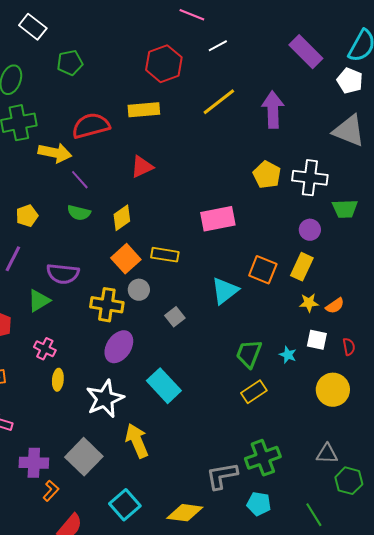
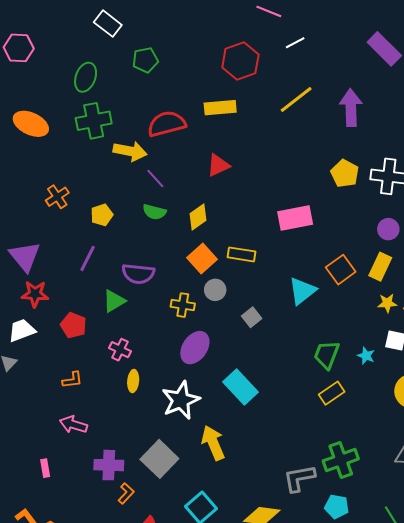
orange square: (263, 270) -> (341, 270), turned 32
yellow cross: (107, 305) -> (183, 305), size x0.7

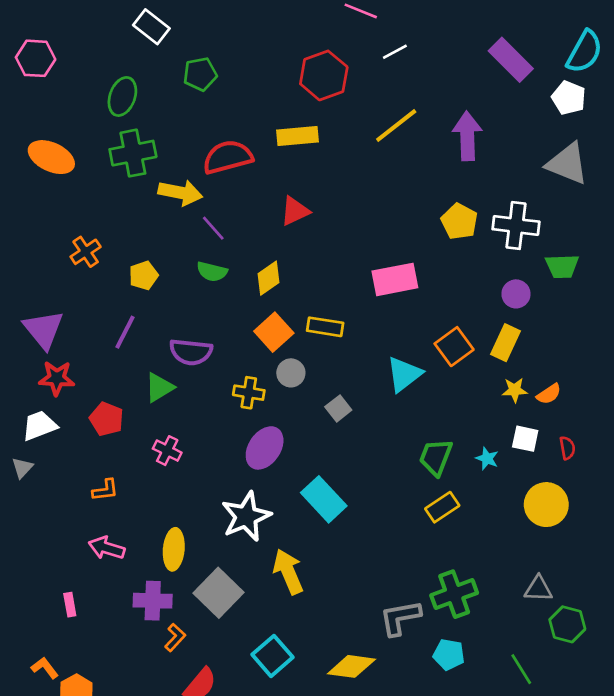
yellow ellipse: (133, 381) -> (174, 549), moved, size x1.4

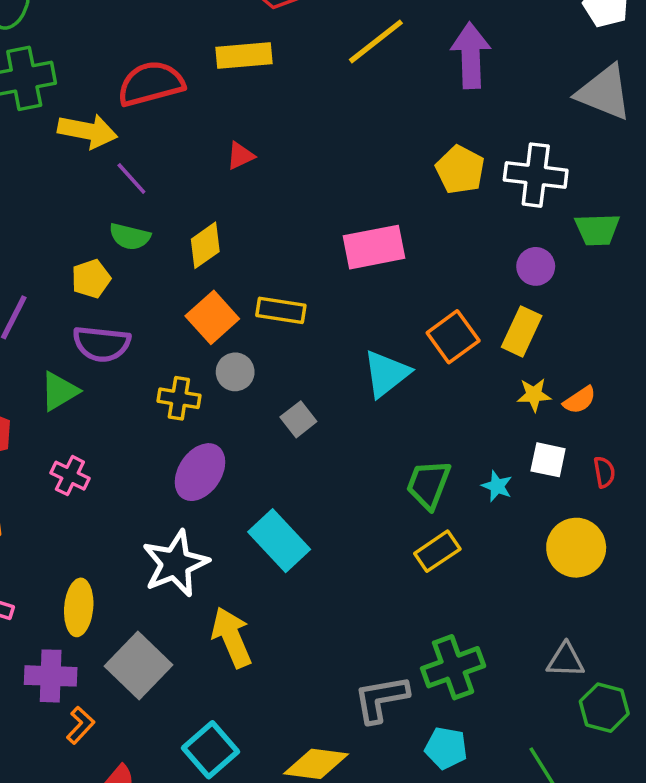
red triangle: (295, 211) -> (240, 156), size x0.7
yellow pentagon: (143, 276) -> (91, 279), moved

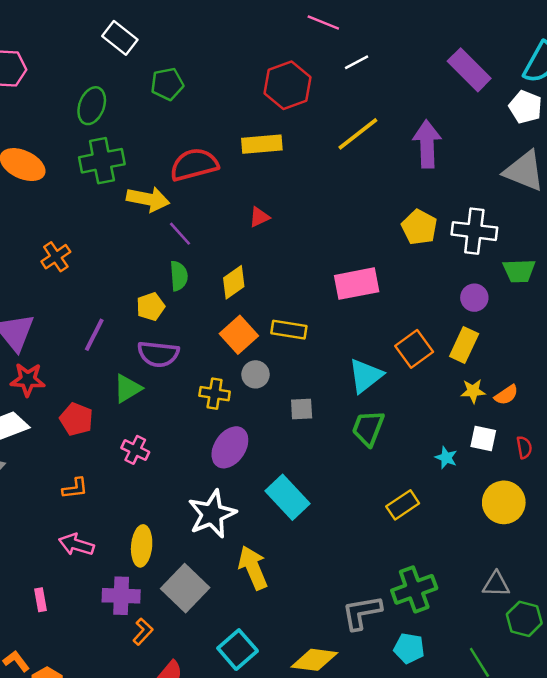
green semicircle: (130, 237) -> (179, 276), turned -108
gray square: (298, 419) -> (302, 409), turned 35
green trapezoid: (428, 484) -> (368, 428), moved

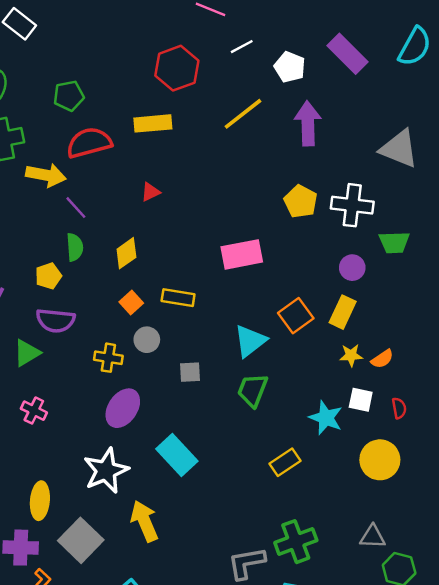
green pentagon: (167, 84) -> (69, 96), moved
white pentagon: (526, 107) -> (290, 67), moved
orange square: (239, 335) -> (131, 302), size x0.7
cyan star: (446, 458) -> (326, 418), size x1.6

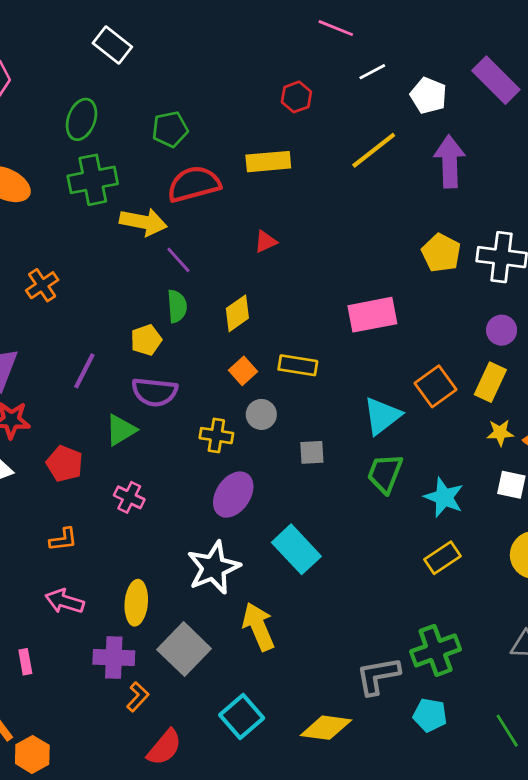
red hexagon: (177, 68) -> (296, 97), size x0.6
cyan star: (326, 418) -> (444, 497), moved
yellow rectangle: (285, 462) -> (443, 558), moved

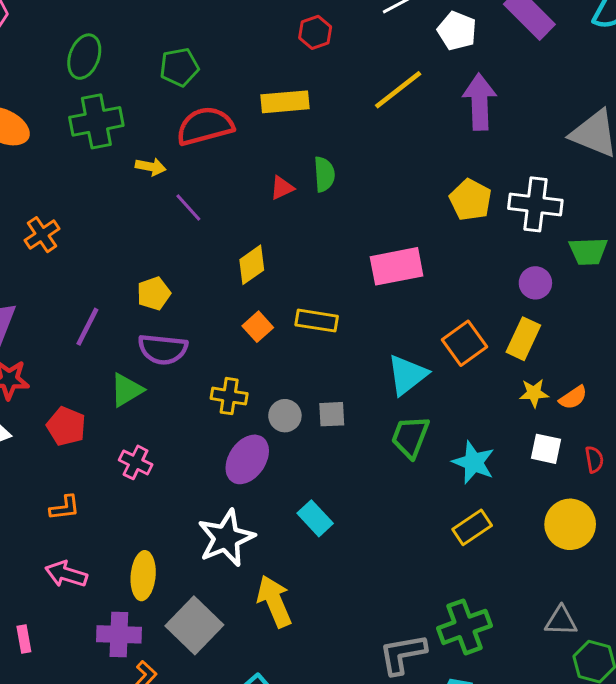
yellow arrow: (143, 222) -> (151, 167), size x0.6
green semicircle: (177, 306) -> (324, 174), moved
gray circle: (261, 414) -> (285, 416), moved
cyan rectangle: (296, 549) -> (315, 518), size x0.7

